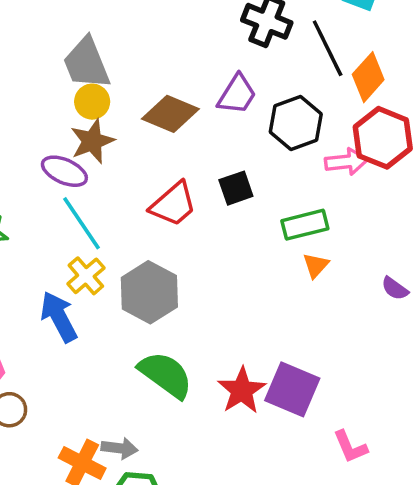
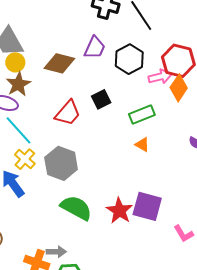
orange diamond: (368, 77) -> (179, 88), moved
orange triangle: (316, 265) -> (142, 145), moved, turned -35

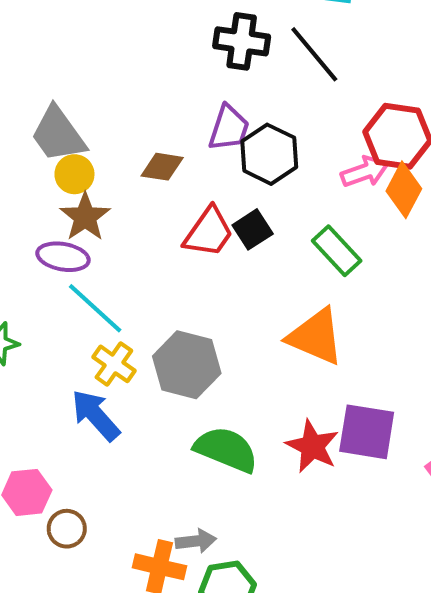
black hexagon: (129, 59) -> (269, 154), moved
brown diamond: (59, 63) -> (162, 167), size x0.7
red trapezoid: (68, 113) -> (209, 232), moved
green rectangle: (142, 115) -> (337, 251), turned 75
orange triangle: (142, 145) -> (316, 337), moved, size x2.0

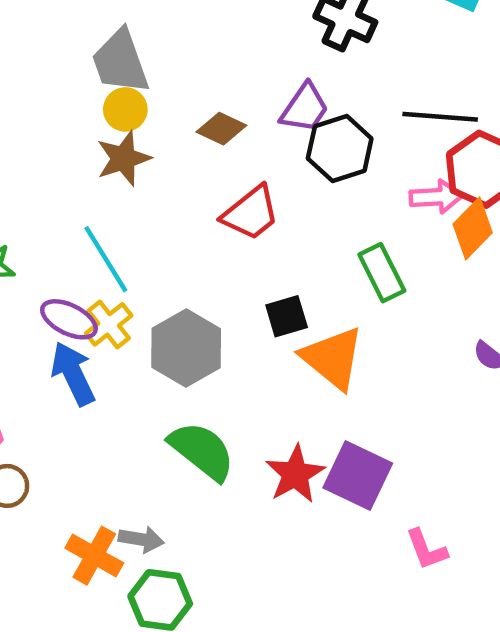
black line: (314, 54) -> (440, 117), moved, turned -62
black square: (253, 229) -> (287, 316), moved
purple ellipse: (63, 257) -> (69, 319), moved

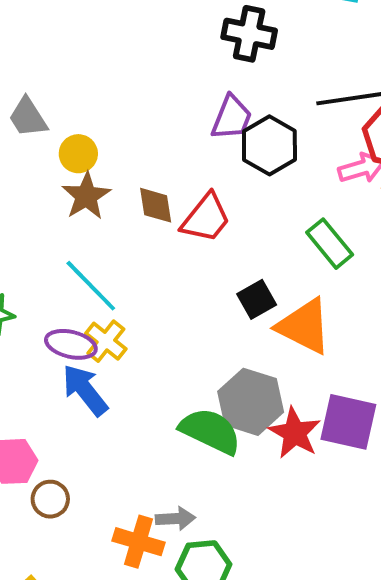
gray trapezoid: (120, 62) -> (28, 117), moved, size x0.7
brown diamond: (221, 129) -> (156, 205), moved, turned 69
gray hexagon: (186, 348) -> (251, 402), moved

